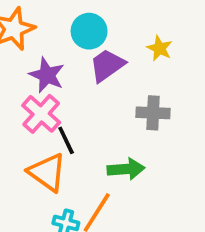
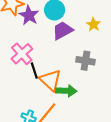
purple star: (47, 75) -> (29, 15), moved
orange triangle: (47, 172) -> (50, 80), moved

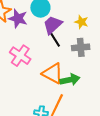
yellow star: (93, 24) -> (81, 22), moved
black line: (34, 71) -> (55, 40), moved

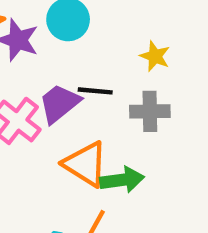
purple trapezoid: (53, 25) -> (59, 103), moved
black line: (55, 40) -> (95, 91), turned -56

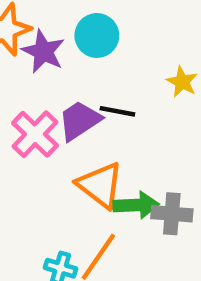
gray cross: (150, 111) -> (172, 214), moved

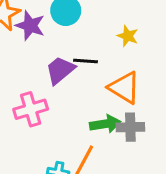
pink cross: (35, 134) -> (31, 109), moved, turned 36
orange triangle: (100, 185) -> (124, 88), moved

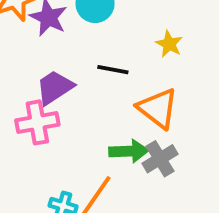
purple trapezoid: (60, 70) -> (55, 87), moved
gray cross: (130, 127) -> (160, 159), turned -36

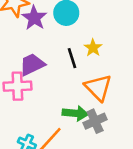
yellow star: (169, 44) -> (93, 48), moved
black line: (113, 70) -> (72, 58), turned 54

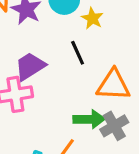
yellow star: (93, 48) -> (92, 18), moved
orange triangle: (98, 88) -> (113, 85), turned -36

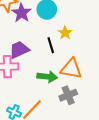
yellow star: (92, 18) -> (65, 33), moved
green arrow: (89, 119) -> (47, 77), moved

